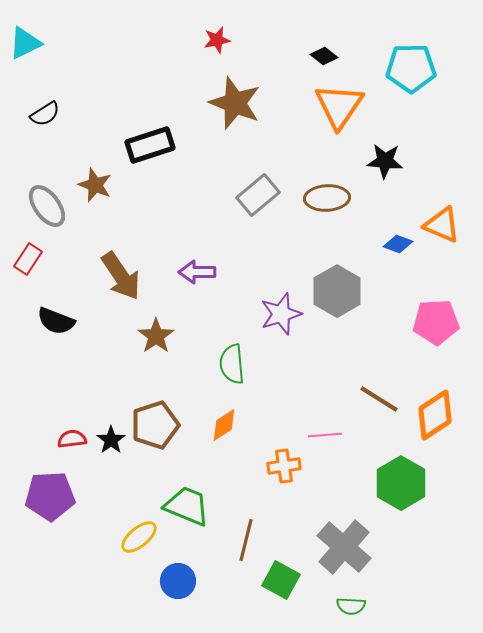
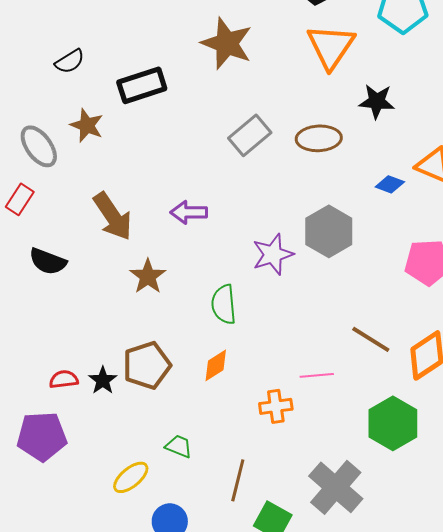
black semicircle: (45, 114) -> (70, 61), moved
green trapezoid: (187, 506) -> (179, 446), size x0.6

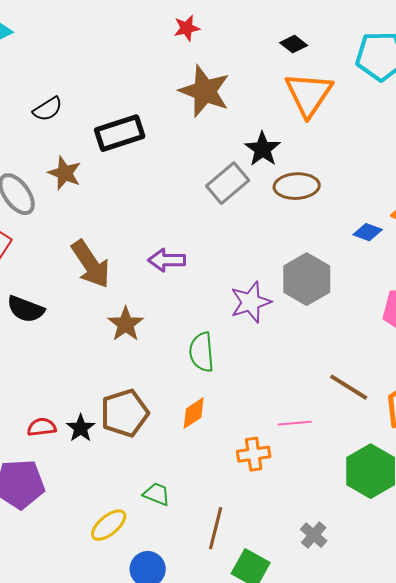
black star: (377, 101) -> (263, 149), moved, turned 30
gray cross: (336, 487) -> (314, 535), size x0.5

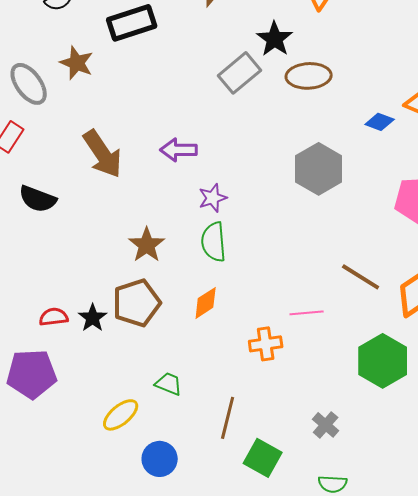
purple star: (251, 302) -> (213, 198), moved, size x0.7
brown star: (126, 324) -> (147, 245), moved

